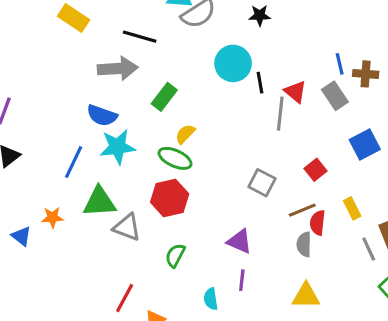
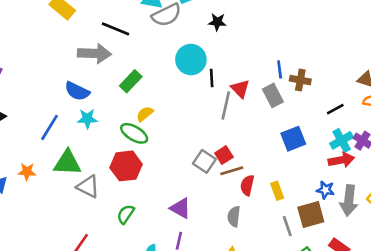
cyan star: (118, 147) -> (87, 119), size x0.7
red square: (316, 170) -> (224, 155), moved
brown line: (302, 210) -> (232, 171), moved
red semicircle: (318, 223) -> (247, 185), moved

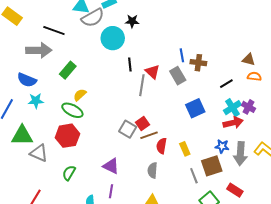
cyan circle: (191, 60) -> (113, 38), moved

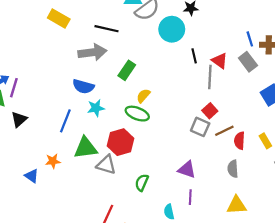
red square: (142, 123) -> (210, 111), moved
red hexagon: (67, 136) -> (121, 142), moved

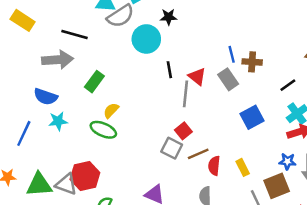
red hexagon: (121, 142) -> (85, 176), moved
green triangle: (86, 148) -> (39, 185), moved

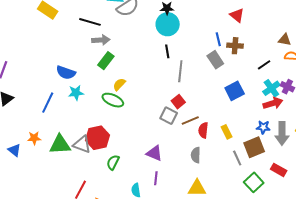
cyan circle: (146, 39) -> (168, 24), moved
gray arrow: (58, 60) -> (101, 40), moved, size x0.7
red triangle: (197, 77) -> (237, 15), moved

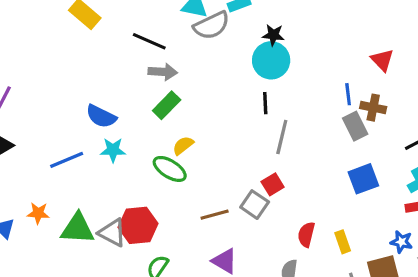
gray rectangle: (215, 60) -> (355, 126), moved
blue line: (48, 103) -> (67, 160), turned 35
brown line: (190, 120) -> (215, 215), moved

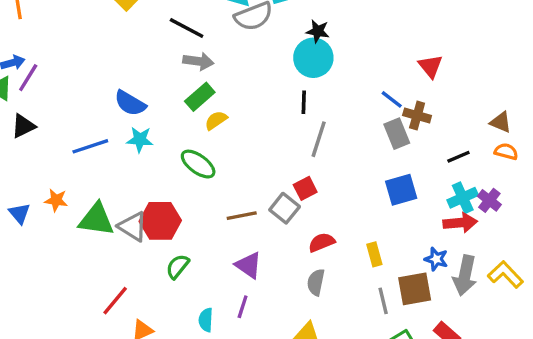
blue line: (348, 94) -> (392, 99), turned -50
yellow semicircle: (183, 145) -> (216, 120), moved
red semicircle: (306, 235) -> (322, 242), moved, turned 50

